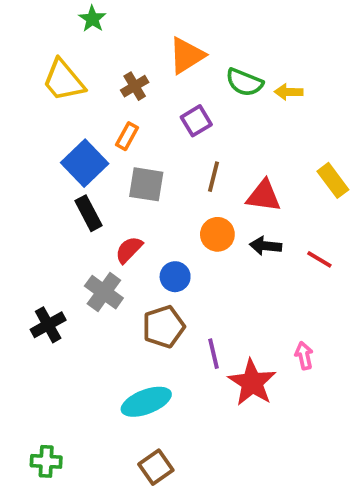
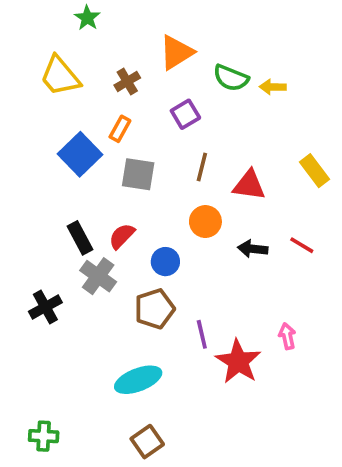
black rectangle: (89, 213) -> (80, 238), moved
black arrow: (266, 246) -> (253, 249), moved

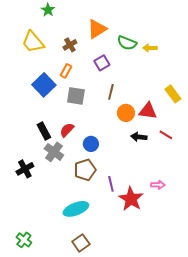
red triangle: (249, 185) -> (148, 111), moved
orange circle: (205, 222) -> (126, 113), moved
pink arrow: (287, 336) -> (158, 185), turned 104
green cross: (44, 436) -> (24, 240), turned 35

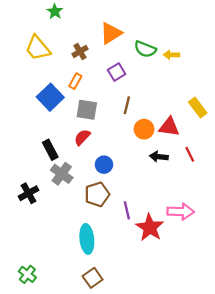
red semicircle: (67, 130) -> (82, 137), moved
red line: (166, 135) -> (190, 154), turned 32
pink arrow: (158, 185) -> (181, 212), size x1.6
cyan ellipse: (76, 209) -> (87, 239), turned -75

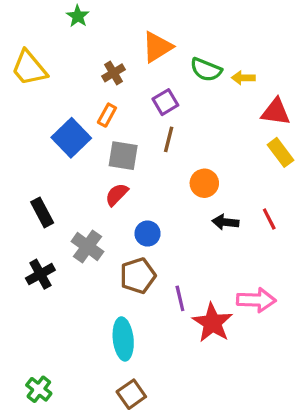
yellow trapezoid: (38, 48) -> (29, 68), moved
brown line: (127, 105) -> (169, 139), moved
red triangle: (169, 127) -> (276, 112), moved
black rectangle: (50, 150) -> (42, 212), moved

